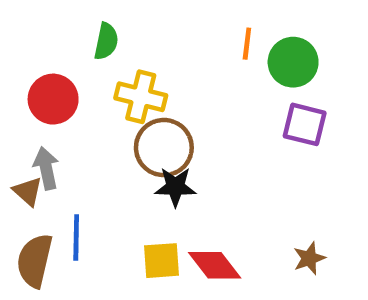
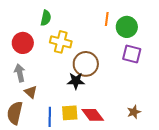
brown circle: (164, 148) -> (86, 64), moved
brown triangle: (28, 191) -> (31, 92), moved
blue line: (76, 238) -> (50, 117), moved

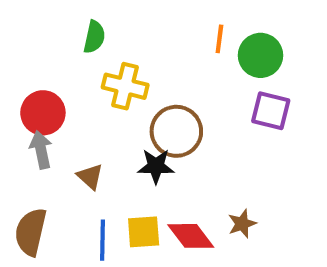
red circle: (23, 43) -> (43, 113), moved
brown triangle: (31, 92) -> (90, 176), moved
brown star: (134, 112) -> (242, 224), moved

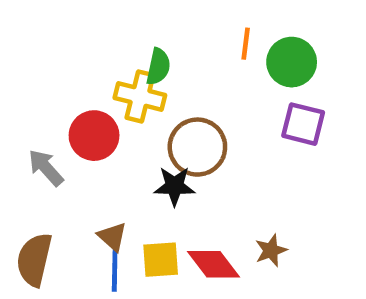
green semicircle: (94, 37) -> (158, 67), moved
red circle: (43, 113) -> (94, 136), moved
gray arrow: (41, 150) -> (46, 168), turned -30
brown triangle: (90, 176) -> (112, 237), moved

